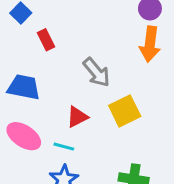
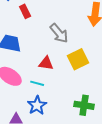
red triangle: (77, 117) -> (46, 63), turned 35

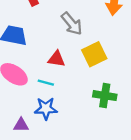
blue star: (37, 105) -> (46, 109), turned 30
green cross: (84, 105) -> (105, 96), moved

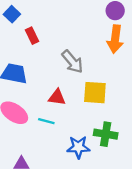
yellow square: (94, 54) -> (95, 93), turned 30
blue star: (46, 109) -> (78, 147), moved

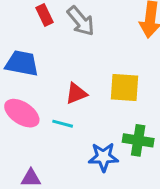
gray arrow: (72, 62) -> (81, 21), moved
red triangle: (57, 97) -> (76, 94), turned -30

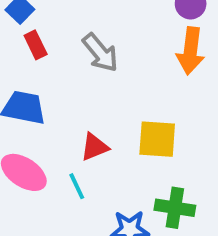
red rectangle: (44, 15) -> (36, 45), moved
cyan line: (63, 124) -> (77, 186), turned 50

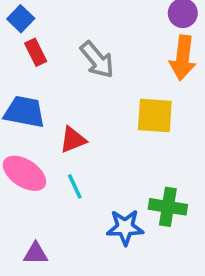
yellow square: (157, 139) -> (155, 116), moved
red triangle: (94, 147) -> (73, 140), moved

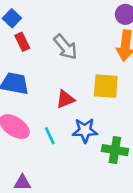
red triangle: (73, 140) -> (65, 99), moved
blue star: (125, 227) -> (85, 130), moved

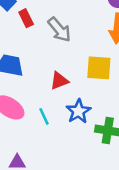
red rectangle: (22, 42) -> (26, 18), moved
blue star: (85, 130) -> (78, 111), turned -30

